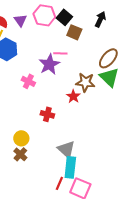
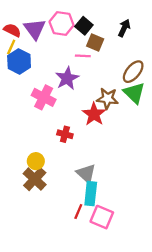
purple triangle: (20, 20) -> (35, 29), size x1.5
pink line: (60, 53) -> (83, 56), moved
pink cross: (28, 81) -> (44, 97), size x1.5
red star: (73, 96) -> (94, 114), size x1.5
brown cross: (20, 154) -> (35, 179), size x1.5

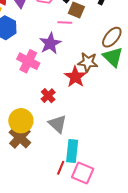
red cross: (65, 134) -> (48, 96), turned 32
yellow circle: (36, 161) -> (21, 121), size x1.5
gray triangle: (86, 173) -> (58, 124), moved

